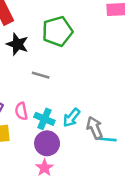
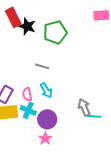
black star: (17, 44) -> (27, 26), moved
cyan arrow: (72, 118) -> (46, 90), moved, turned -70
cyan cross: (44, 119) -> (28, 110), moved

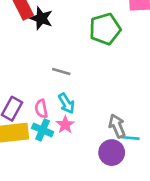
green pentagon: (55, 32) -> (105, 29), moved
purple circle: (47, 119) -> (112, 153), moved
pink star: (45, 138) -> (65, 125), moved

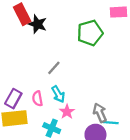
gray line: (61, 71) -> (54, 68), turned -64
pink star: (65, 125) -> (67, 112), moved
cyan cross: (43, 130) -> (52, 128), moved

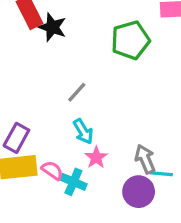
pink semicircle: (37, 99) -> (52, 170), moved, turned 136

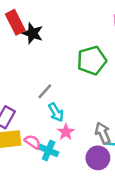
green pentagon: (130, 40) -> (92, 60), moved
gray line: (77, 92) -> (45, 91), moved

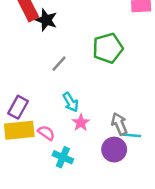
gray line: (45, 91) -> (59, 64), moved
cyan cross: (49, 150) -> (63, 157), moved

